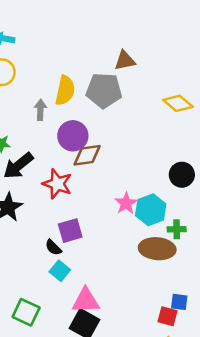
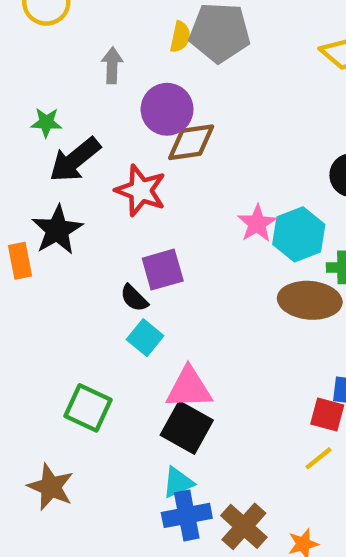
yellow semicircle: (65, 90) -> (180, 37), moved, size x0.6

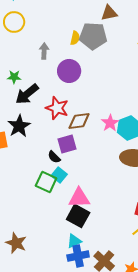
brown diamond: (191, 142) -> (79, 121), moved
green square: (88, 408) -> (46, 182), moved

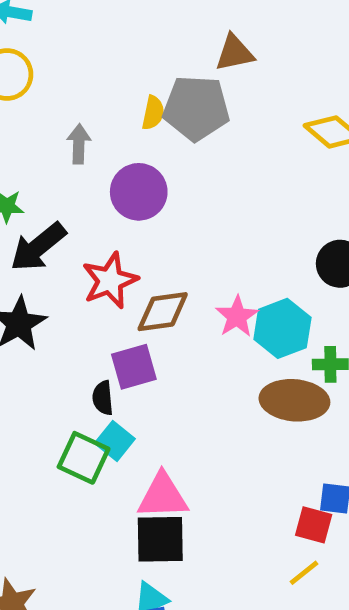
red star: (57, 108) -> (110, 280), turned 30
black semicircle: (54, 157) -> (103, 398), turned 40
black square: (78, 216) -> (160, 539), turned -30

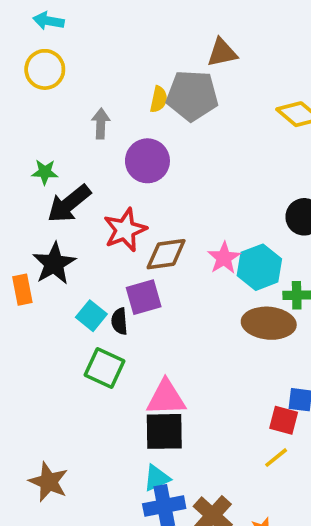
cyan square: (115, 441) -> (91, 316), moved

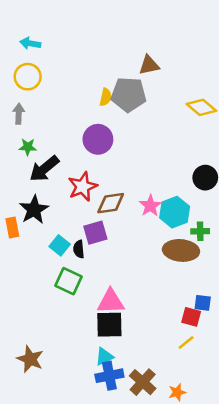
gray arrow: (101, 124) -> (19, 114), moved

